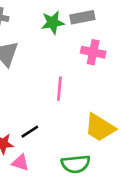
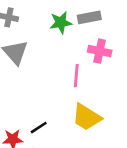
pink line: (59, 89) -> (76, 76), moved
yellow trapezoid: (100, 128) -> (87, 117), moved

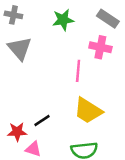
gray rectangle: (89, 17) -> (108, 19), moved, turned 45

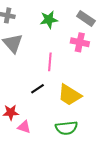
pink line: (78, 71) -> (50, 62), moved
black line: (42, 121) -> (37, 89), moved

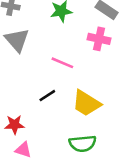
pink line: (50, 62) -> (62, 63), turned -72
pink triangle: (24, 127) -> (23, 150), moved

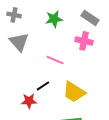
red star: (15, 125) -> (29, 101), moved

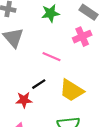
pink cross: (84, 41) -> (82, 37), turned -36

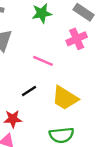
red star: (24, 100) -> (13, 119), moved

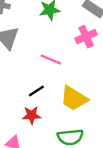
red star: (13, 119) -> (32, 115), moved

